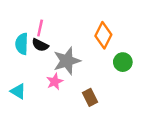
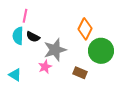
pink line: (40, 28) -> (25, 16), moved
green circle: (123, 62) -> (101, 51), size x1.6
brown rectangle: (90, 97) -> (80, 73), moved, turned -40

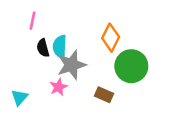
cyan semicircle: (18, 36) -> (60, 47), moved
black semicircle: (33, 37) -> (43, 48), turned 48
cyan triangle: (15, 75) -> (19, 97), turned 40

